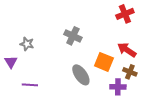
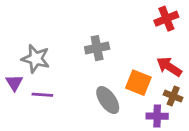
gray cross: (73, 36) -> (97, 48), turned -36
gray star: (27, 44) -> (36, 59), size x1.5
purple line: (30, 85) -> (42, 95), moved

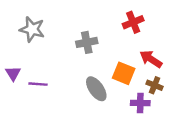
red cross: (166, 19) -> (133, 22), moved
gray star: (36, 59) -> (32, 29), moved

